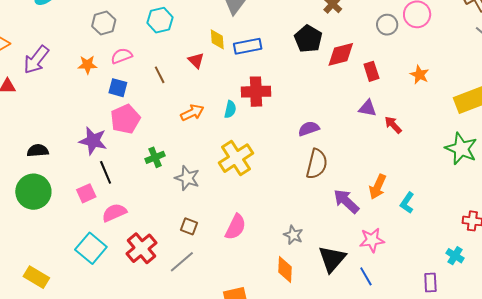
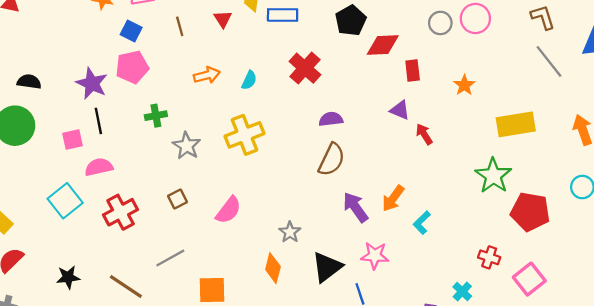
red cross: (256, 92) -> (305, 68), moved, turned 32
brown square: (189, 226) -> (178, 199), turned 30
gray line: (182, 262) -> (170, 258), moved

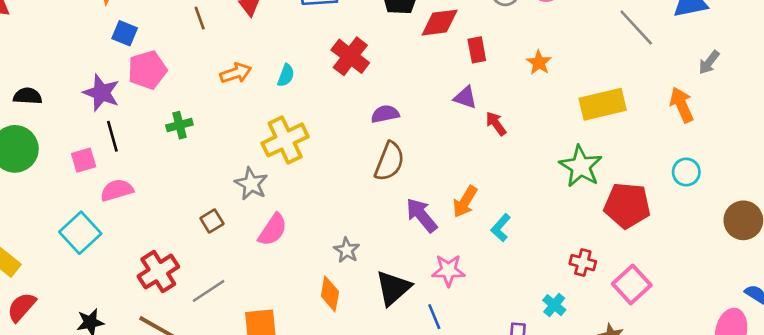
blue square: (131, 31) -> (125, 33), moved
gray star: (187, 146) -> (251, 184), moved
red cross: (121, 212) -> (158, 272), moved

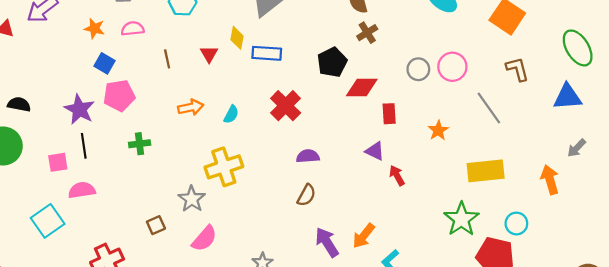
gray line: (636, 27) -> (489, 108), moved
brown semicircle: (389, 161) -> (306, 195), size x0.7
cyan circle: (686, 172) -> (516, 224), moved

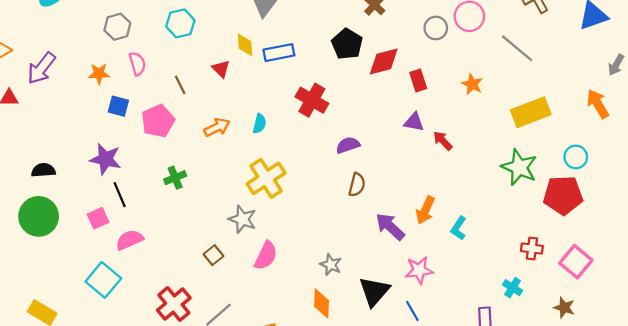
pink semicircle: (133, 29) -> (137, 64), turned 95
pink pentagon: (119, 96) -> (158, 121), moved

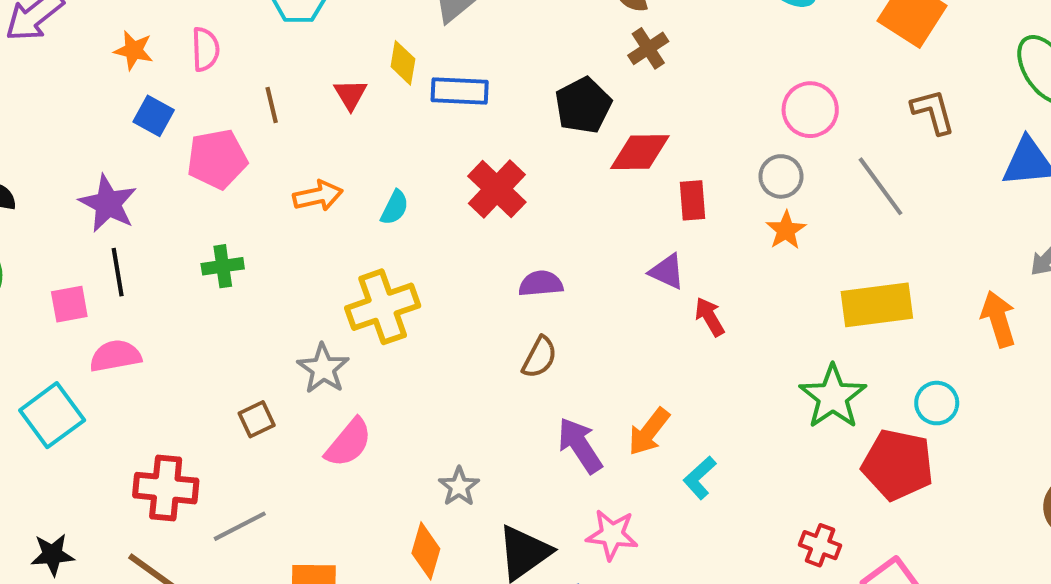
gray circle: (436, 28) -> (781, 176), moved
red cross: (174, 304) -> (166, 488), turned 32

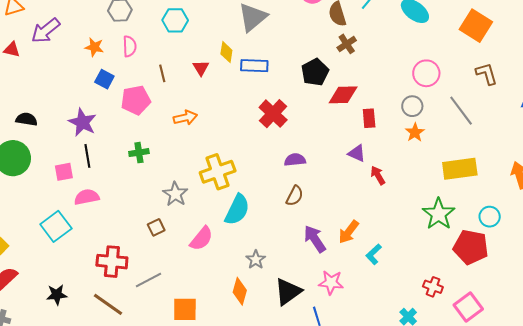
cyan semicircle: (395, 208) -> (237, 210), moved, size x1.8
gray star: (323, 368) -> (175, 194), moved

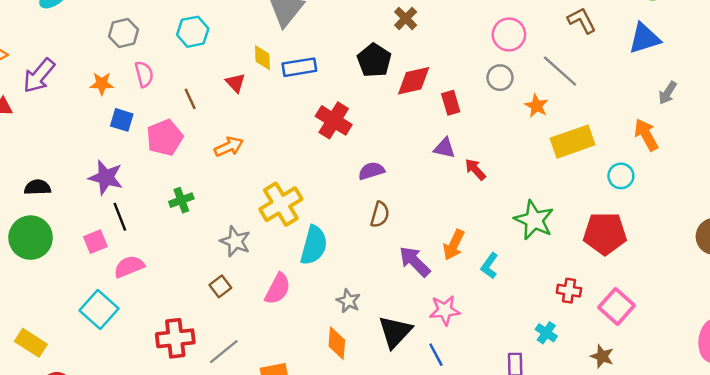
orange star: (415, 132) -> (536, 106), moved
green star: (439, 214) -> (534, 220), moved
cyan circle: (490, 217) -> (621, 176), moved

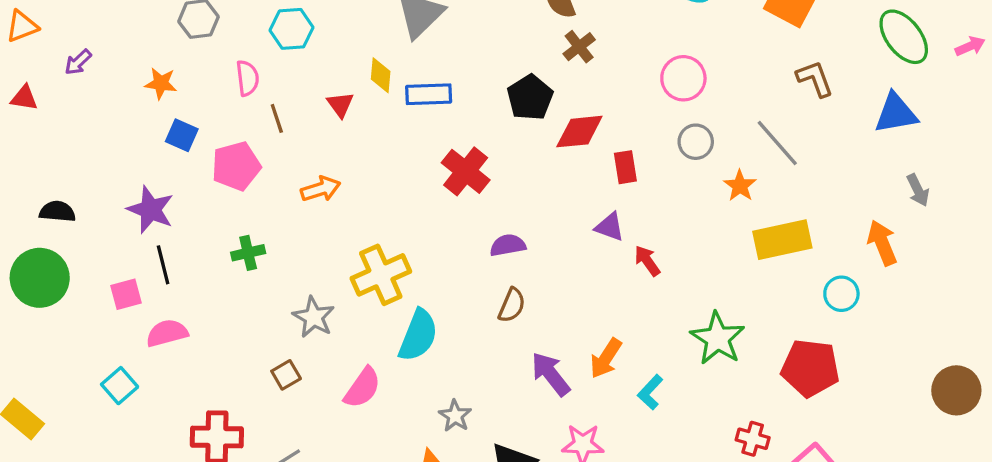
pink circle: (509, 34) -> (683, 78), moved
pink semicircle: (144, 74) -> (247, 78), moved
purple arrow: (39, 76) -> (78, 62), size x0.6
gray arrow: (668, 93) -> (918, 190), turned -65
cyan square: (99, 309) -> (120, 386), size x0.7

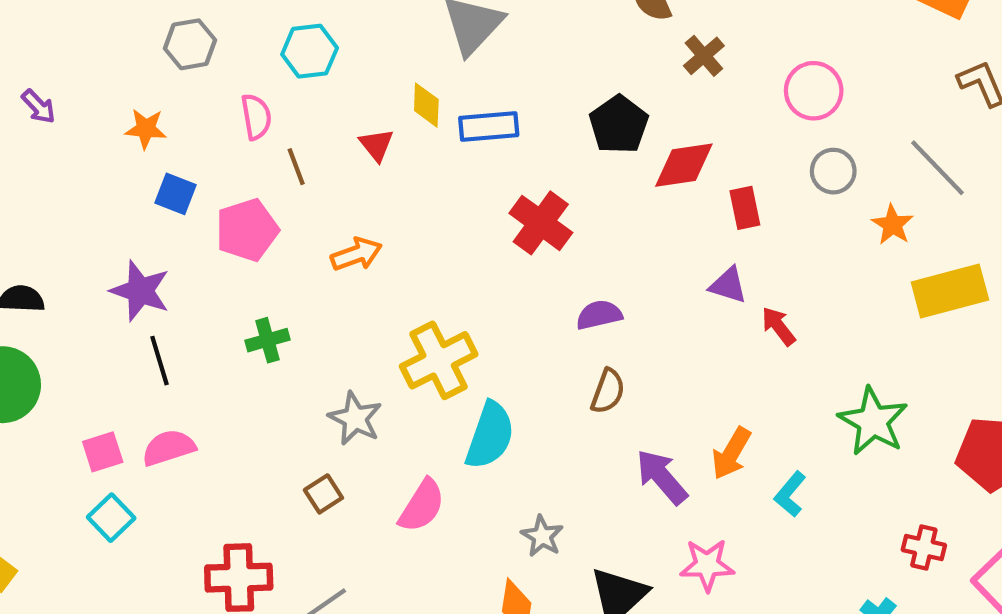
brown cross: (579, 47) -> (704, 56), moved
purple arrow: (78, 62) -> (39, 107), turned -88
pink square: (126, 294) -> (103, 452), moved

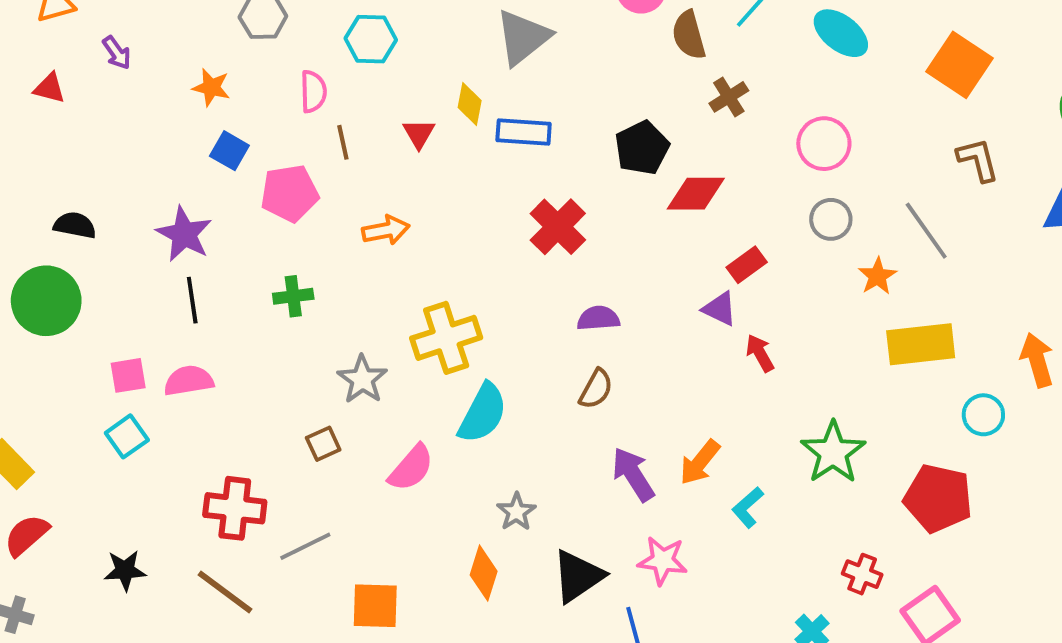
red rectangle: (745, 208) -> (747, 265), moved, turned 57

